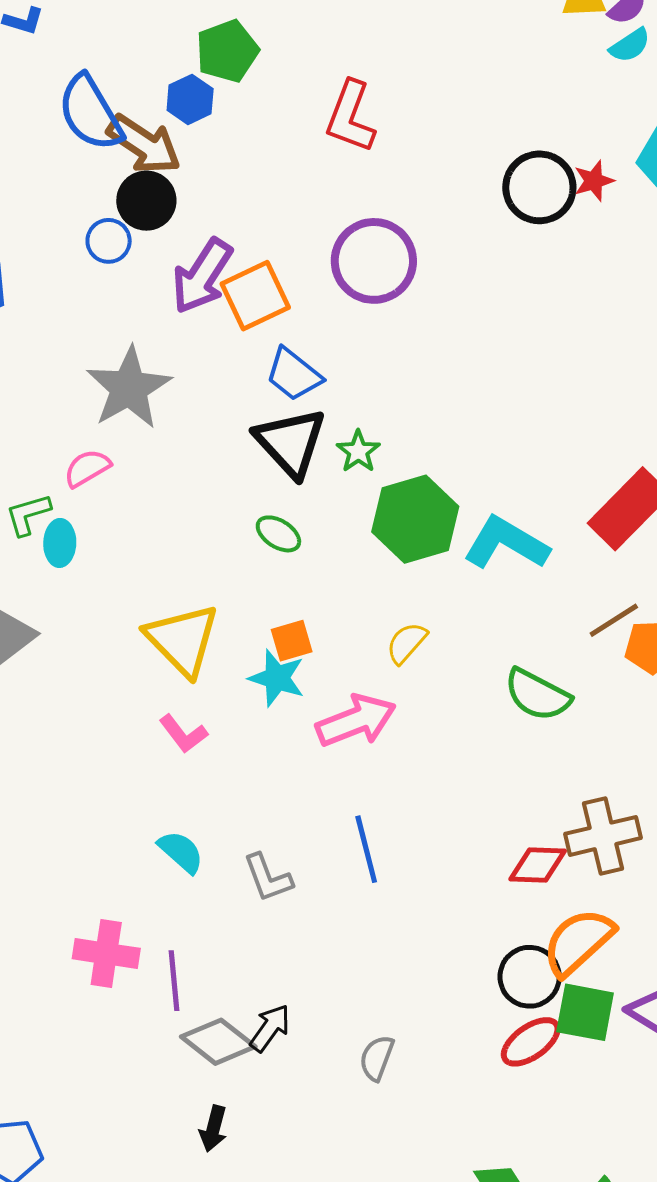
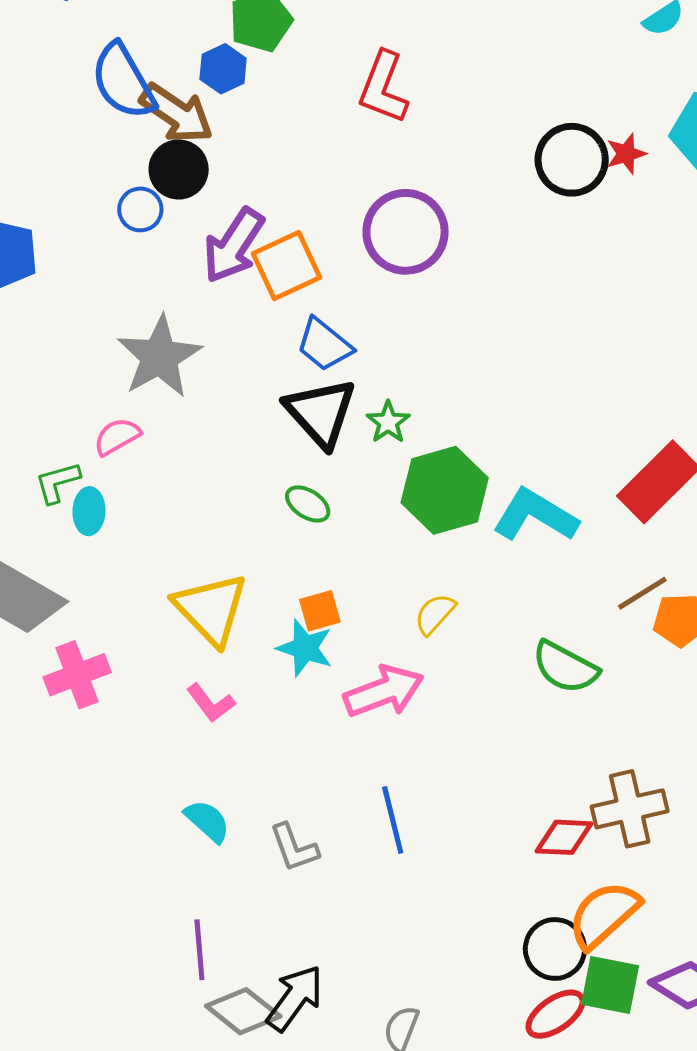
pink cross: (106, 954) -> (77, 675), moved, turned -30
black arrow: (270, 1028) -> (295, 998), size x1.4

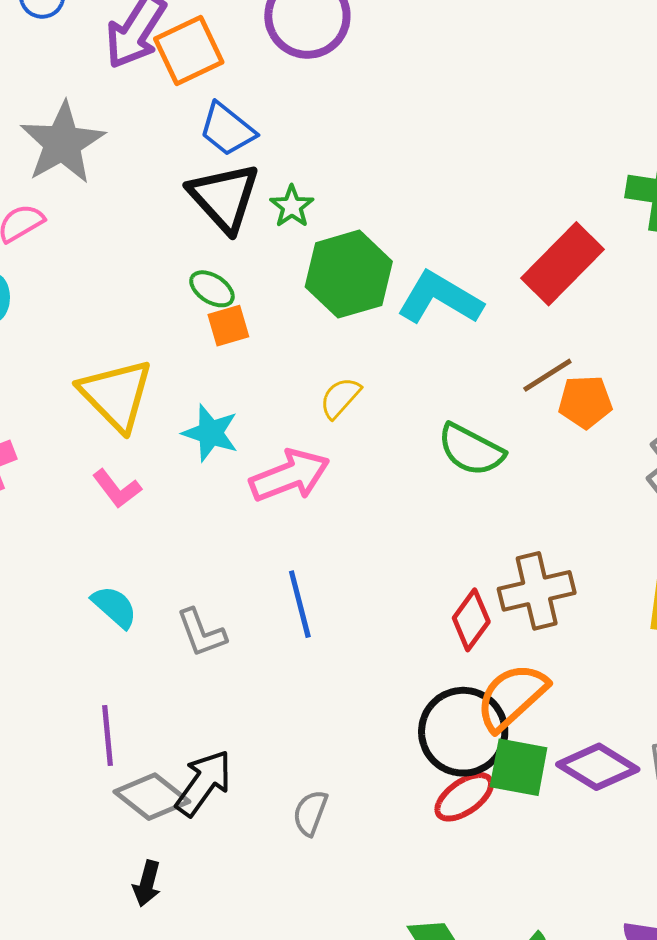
orange square: (320, 611) -> (228, 326), moved
red diamond: (564, 837) -> (471, 620), turned -56
black circle: (555, 949) -> (463, 732), size x1.4

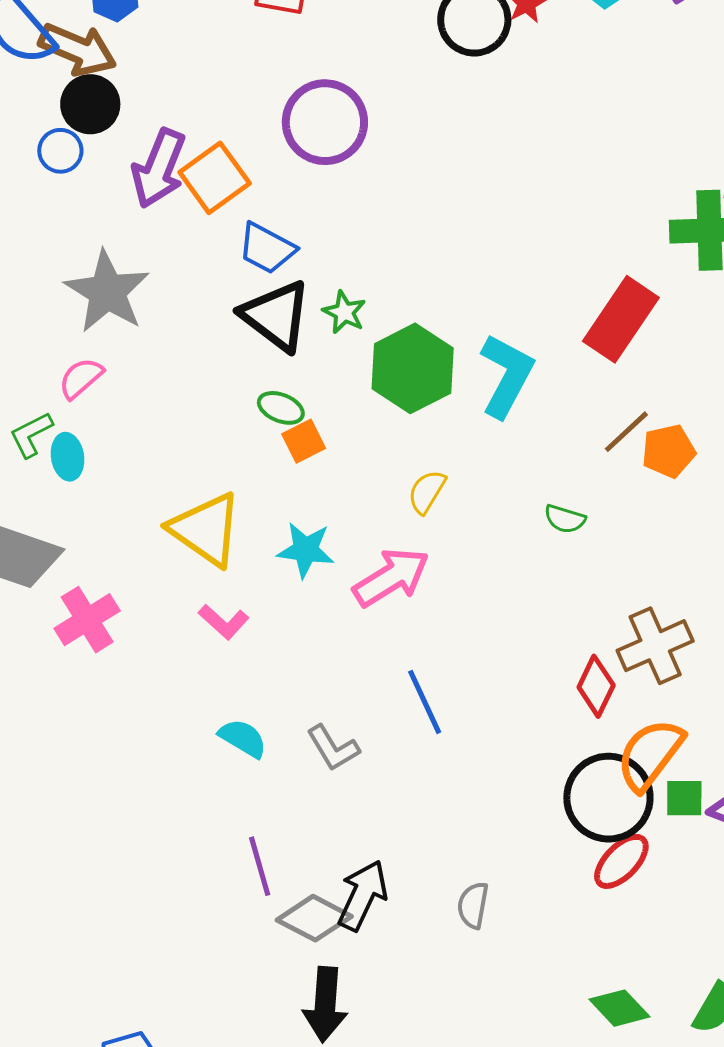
cyan L-shape: (440, 298) -> (507, 376), turned 98
green semicircle: (471, 450) -> (565, 519), size x0.6
green square: (519, 767) -> (684, 798), moved, size x0.7
black arrow: (147, 884) -> (325, 1004), size x1.6

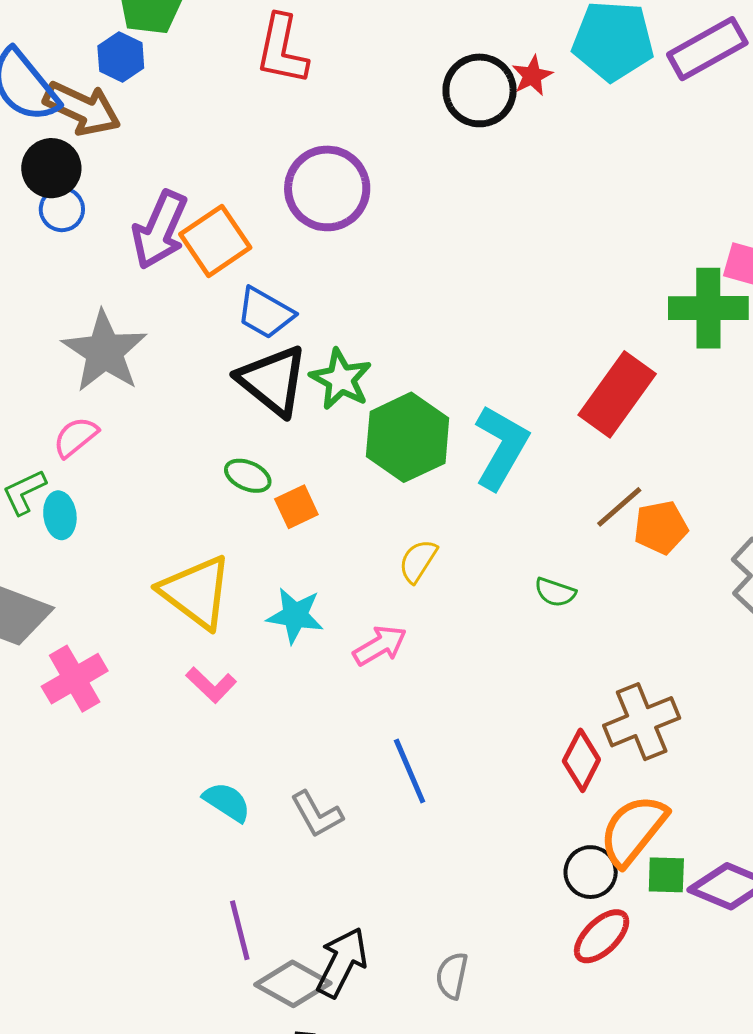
black circle: (90, 104) -> (51, 168), moved
green star: (344, 312) -> (341, 379), size x1.4
green ellipse: (281, 408) -> (248, 476), moved
pink arrow: (391, 577) -> (380, 645), size x0.7
black circle: (608, 798) -> (591, 872), size x0.6

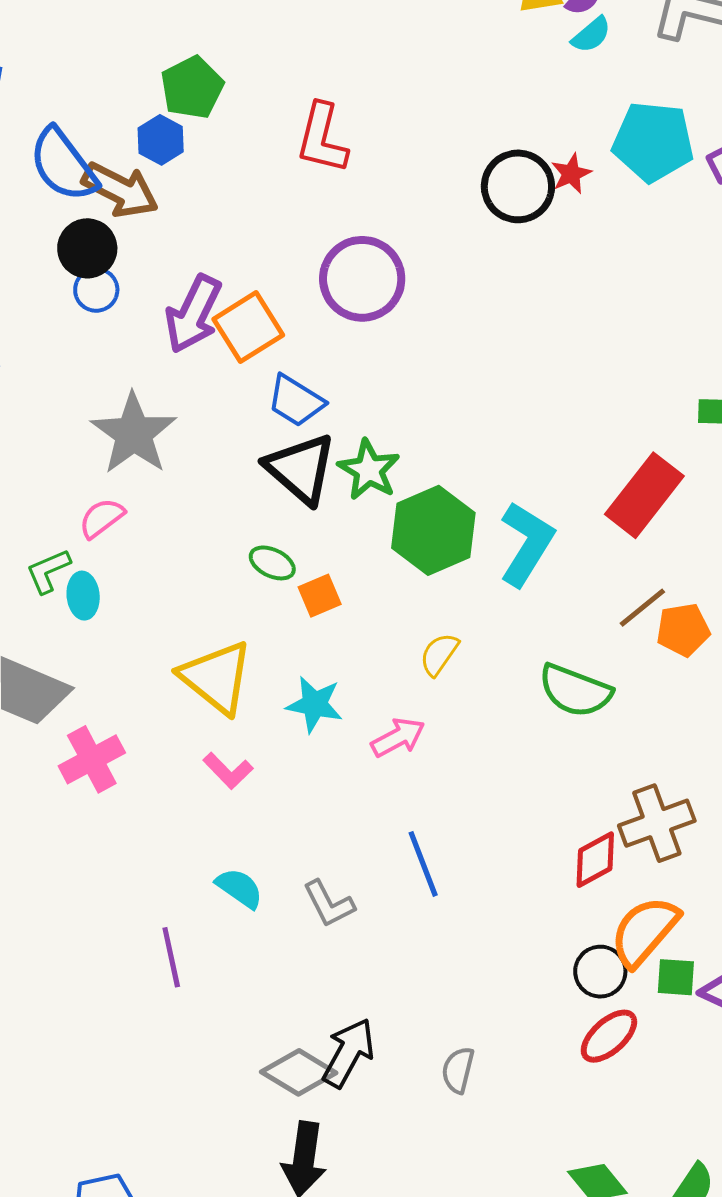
green semicircle: (555, 592) -> (575, 691), size x1.8
red diamond: (581, 760) -> (595, 860), turned 32
purple line: (240, 930) -> (171, 957), moved

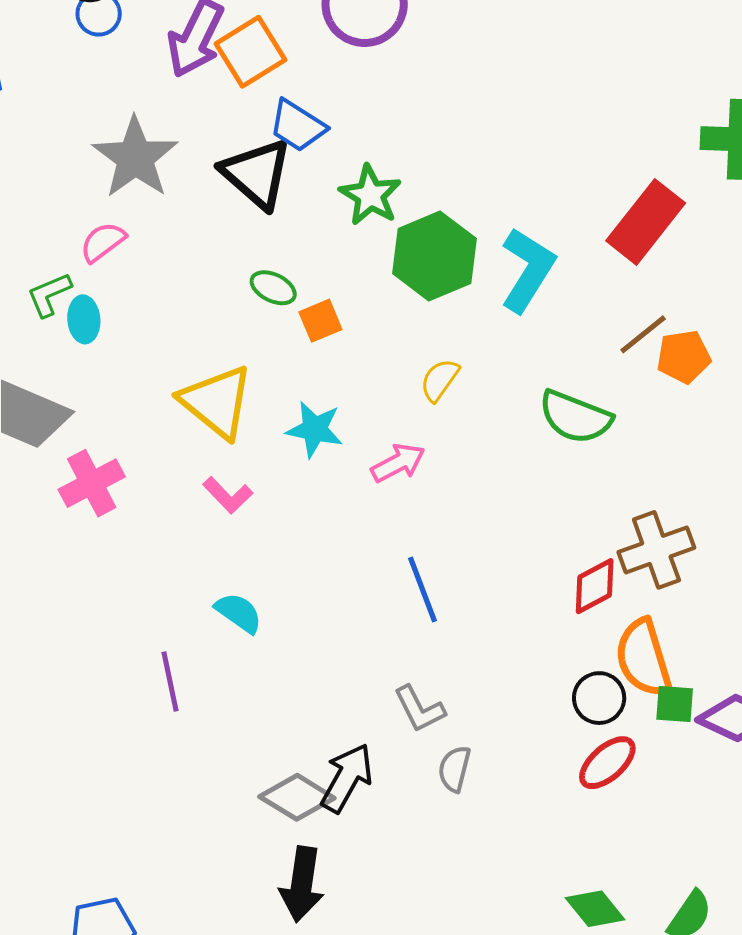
black triangle: (301, 469) -> (257, 174), moved
gray L-shape: (329, 904) -> (419, 709), moved
orange semicircle: (645, 931) -> (644, 658), turned -58
gray semicircle: (458, 1070) -> (454, 769), moved

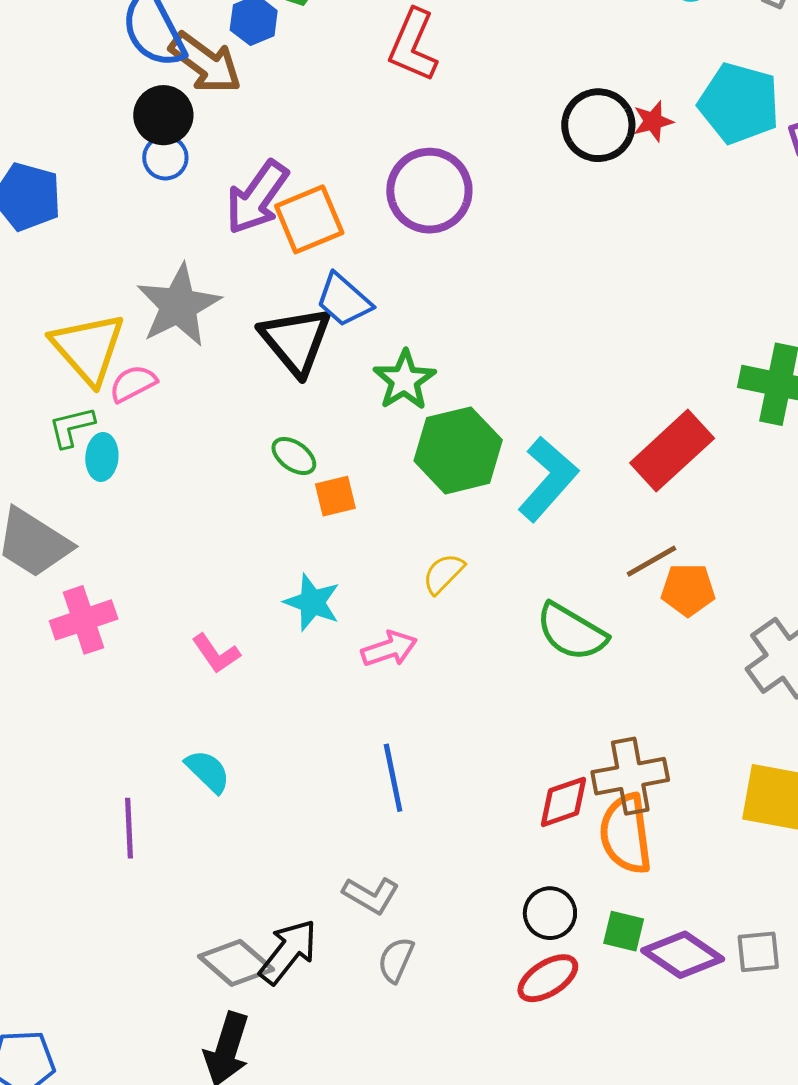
yellow triangle: (217, 402) -> (88, 348), moved
orange semicircle: (644, 658) -> (626, 834), moved
gray L-shape: (419, 709) -> (371, 895), turned -42

